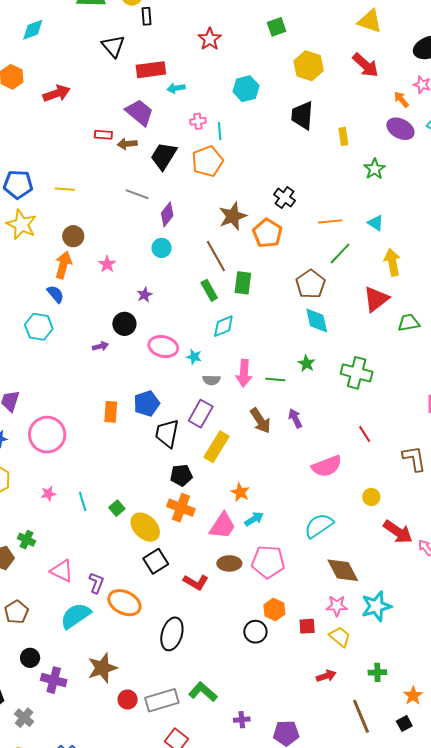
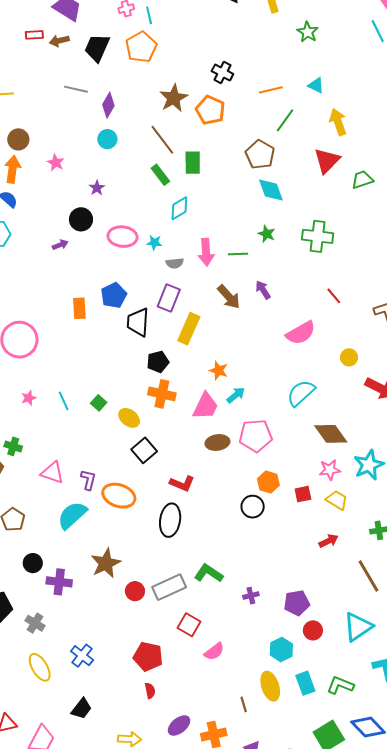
yellow ellipse: (145, 527) -> (129, 418), size x0.7
red L-shape: (196, 582) -> (182, 483), moved

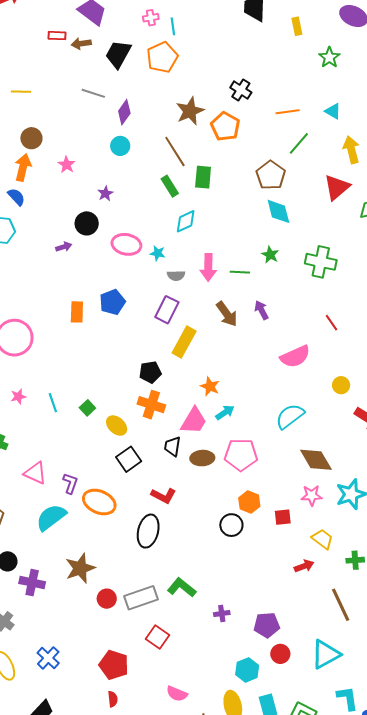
black trapezoid: (138, 322) -> (172, 446), moved, size x0.7
yellow trapezoid: (337, 500) -> (322, 539), moved
pink semicircle: (214, 652) -> (177, 694), moved, turned 55

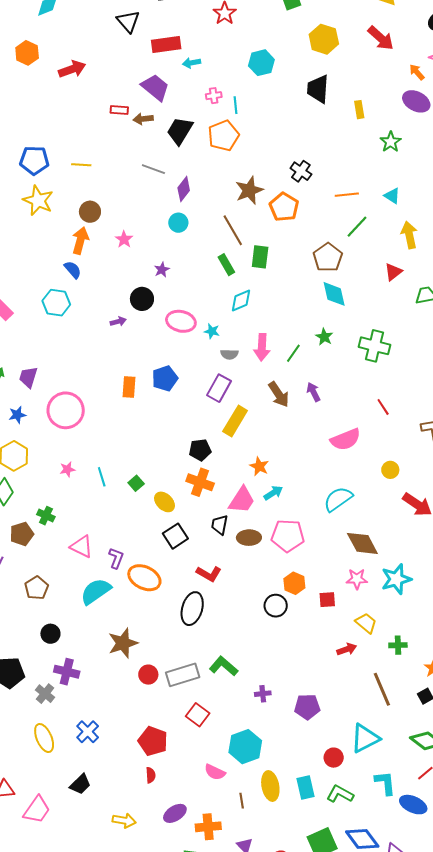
red triangle: (337, 187) -> (393, 272), size x0.7
green line: (240, 272) -> (293, 353), turned -60
purple cross: (32, 583) -> (67, 672), moved
red circle: (280, 654) -> (334, 758), moved
cyan hexagon: (247, 670) -> (245, 747), moved, size x1.4

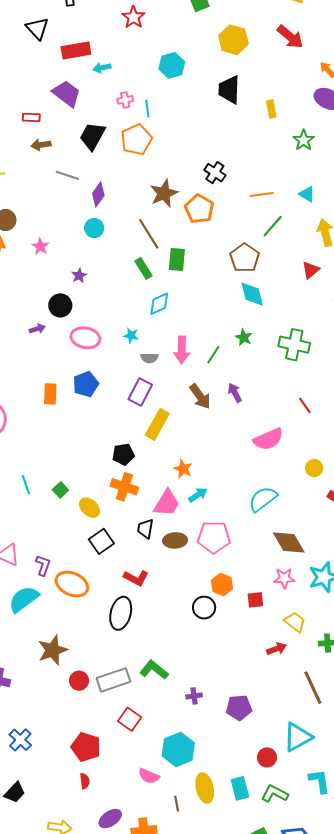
brown arrow: (143, 119) -> (41, 145), moved
pink ellipse: (181, 321) -> (85, 338), moved

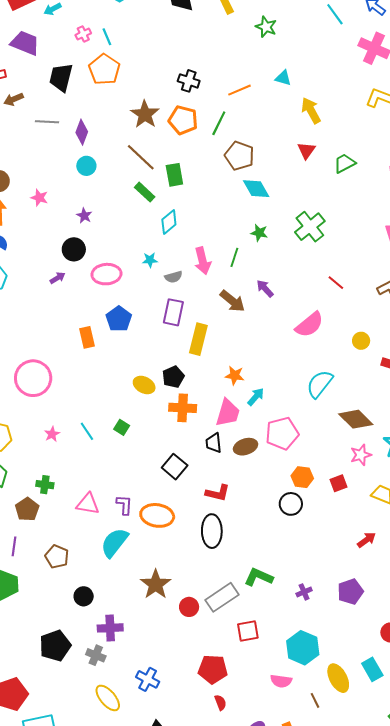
green line: (273, 226) -> (219, 123), moved
green cross: (294, 345) -> (310, 227), turned -36
yellow ellipse: (90, 508) -> (144, 385), moved
red arrow: (276, 649) -> (366, 540), moved
red square: (130, 719) -> (248, 631), turned -30

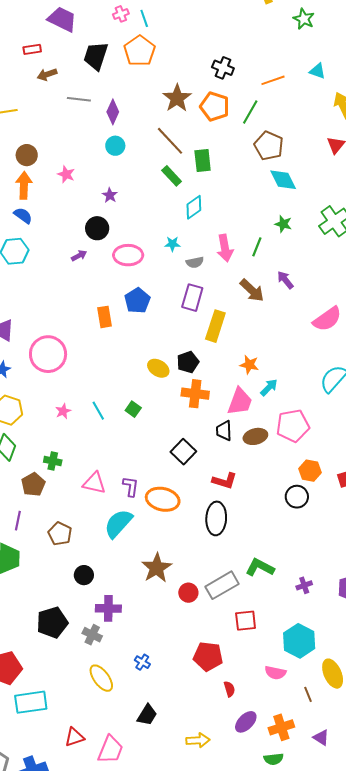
blue cross: (148, 679) -> (142, 662), size x0.7
red semicircle: (220, 703) -> (229, 689), moved

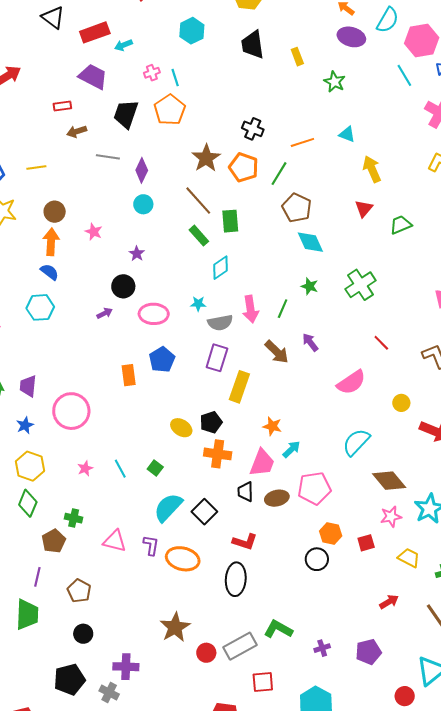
gray semicircle: (195, 262) -> (220, 323), size x1.4
cyan semicircle: (118, 523) -> (168, 507), moved
black circle: (84, 575) -> (83, 634), moved

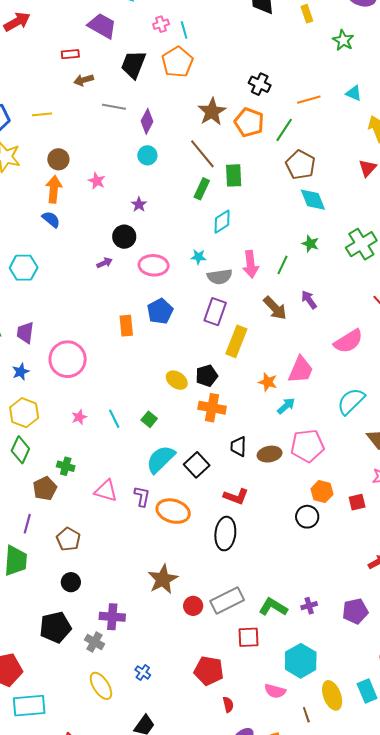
green rectangle: (199, 236) -> (202, 189), turned 65
cyan hexagon: (40, 307) -> (24, 268), moved
pink trapezoid: (262, 463) -> (301, 370), moved
green L-shape: (278, 629) -> (273, 607), moved

